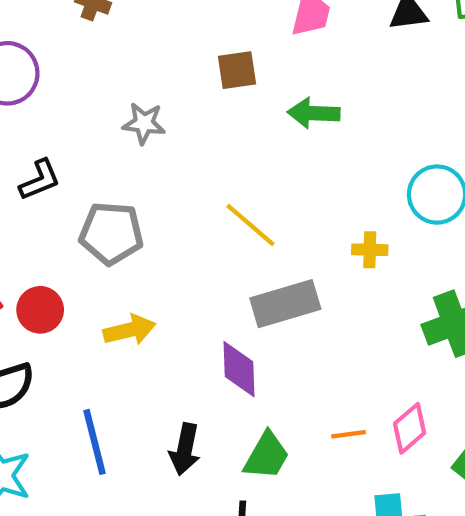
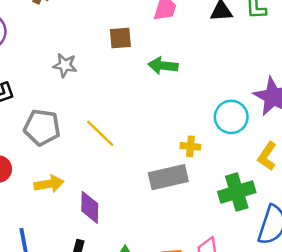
yellow line: (251, 225) -> (100, 133), moved
gray rectangle: (285, 304) -> (168, 177), moved
purple diamond: (239, 369) -> (90, 207), moved

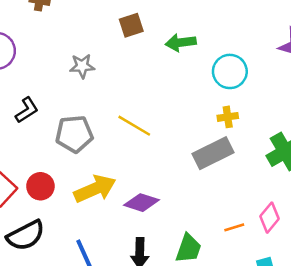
cyan circle: (231, 117) -> (230, 71), moved
yellow arrow: (49, 184) -> (95, 189), size x1.4
purple diamond: (90, 207) -> (141, 203), turned -60

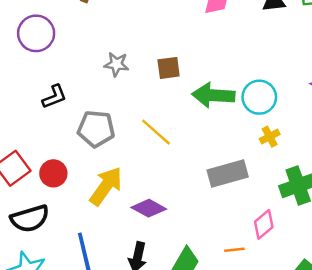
brown square: (131, 25) -> (169, 68), moved
green arrow: (181, 43) -> (213, 95), moved, size x1.4
yellow cross: (228, 117) -> (270, 137), moved, turned -30
yellow arrow: (95, 189) -> (106, 186), turned -42
pink diamond: (270, 218) -> (264, 224), moved

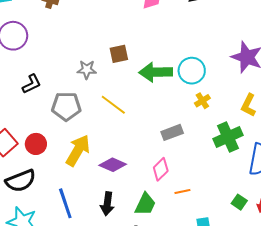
gray star: (116, 64) -> (87, 70), moved
gray rectangle: (228, 174) -> (172, 132), size x0.7
pink diamond: (264, 224) -> (161, 169), moved

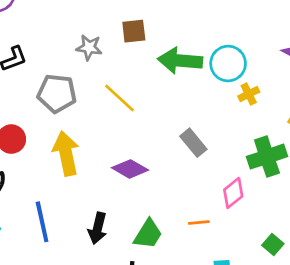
yellow cross: (202, 101) -> (249, 94), moved
gray rectangle: (172, 132) -> (193, 143), turned 65
yellow arrow: (78, 150) -> (66, 153), turned -48
purple diamond: (113, 165) -> (130, 169), moved
pink diamond: (161, 169) -> (233, 193), moved

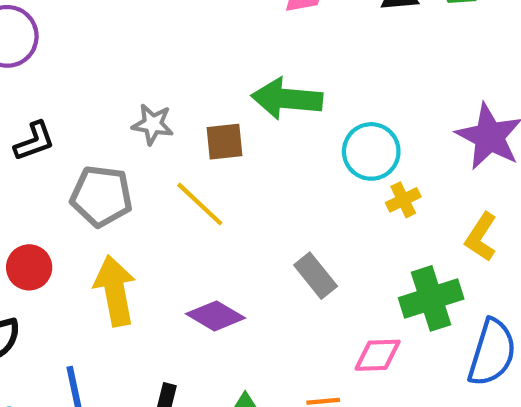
brown square: (134, 31) -> (224, 142), moved
green arrow: (180, 61) -> (287, 99), moved
pink diamond: (233, 193) -> (378, 355), turned 36

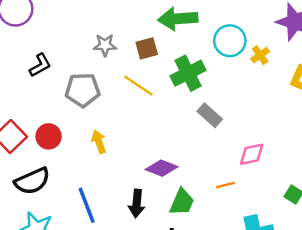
yellow cross: (403, 200) -> (260, 55), moved
yellow arrow: (115, 291) -> (99, 142), size x0.6
green cross: (431, 298) -> (188, 73), moved
purple diamond: (215, 316) -> (162, 168), moved

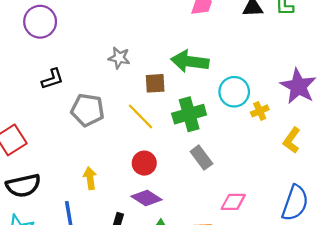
gray star: (105, 45) -> (119, 58), moved
red circle: (49, 136) -> (144, 163), moved
yellow arrow: (99, 142) -> (90, 178), moved

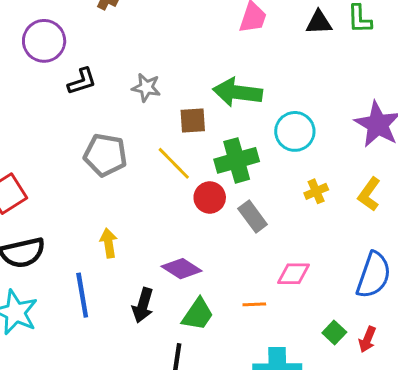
black L-shape: (52, 79) -> (82, 81), moved
yellow cross: (260, 111) -> (316, 191), moved
red circle: (144, 163) -> (210, 198), moved

